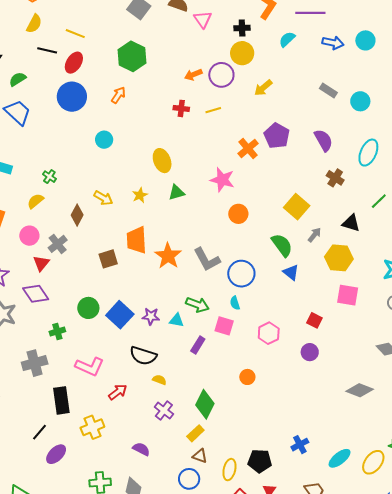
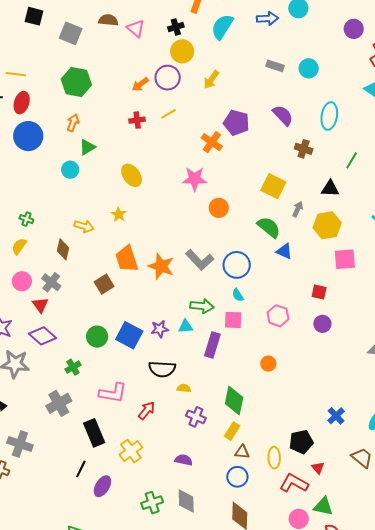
cyan semicircle: (287, 39) -> (222, 27), size x1.5
green triangle: (176, 192) -> (87, 147), moved
purple rectangle: (198, 345) -> (212, 345), size x1.4

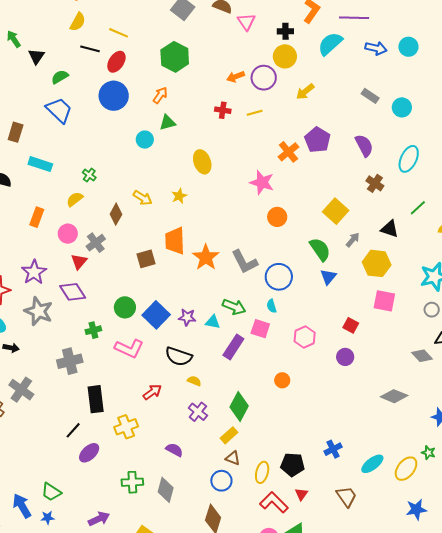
blue triangle: (284, 251) -> (328, 277), turned 30
pink L-shape: (113, 393) -> (129, 348), moved

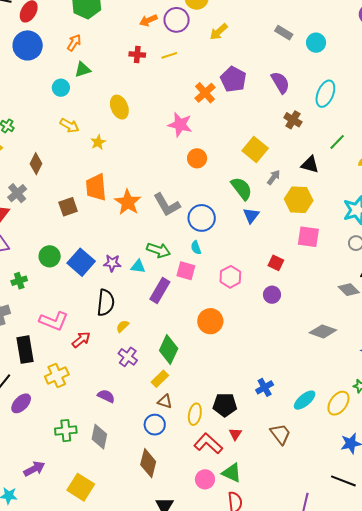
yellow arrow: (143, 198) -> (69, 126), moved
pink L-shape: (129, 348) -> (54, 321), moved
black semicircle: (179, 356) -> (106, 303), turned -100
orange circle: (282, 380) -> (210, 321), size x1.6
yellow semicircle: (194, 381) -> (123, 326), turned -64

